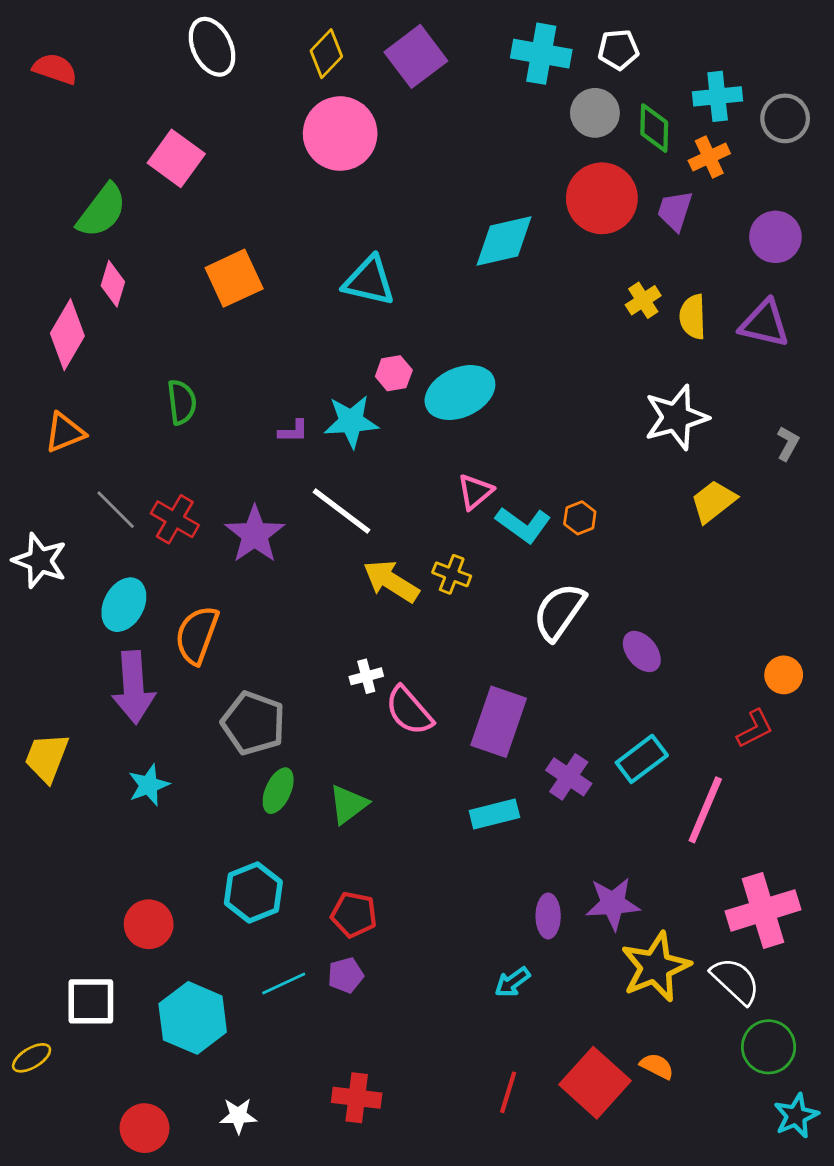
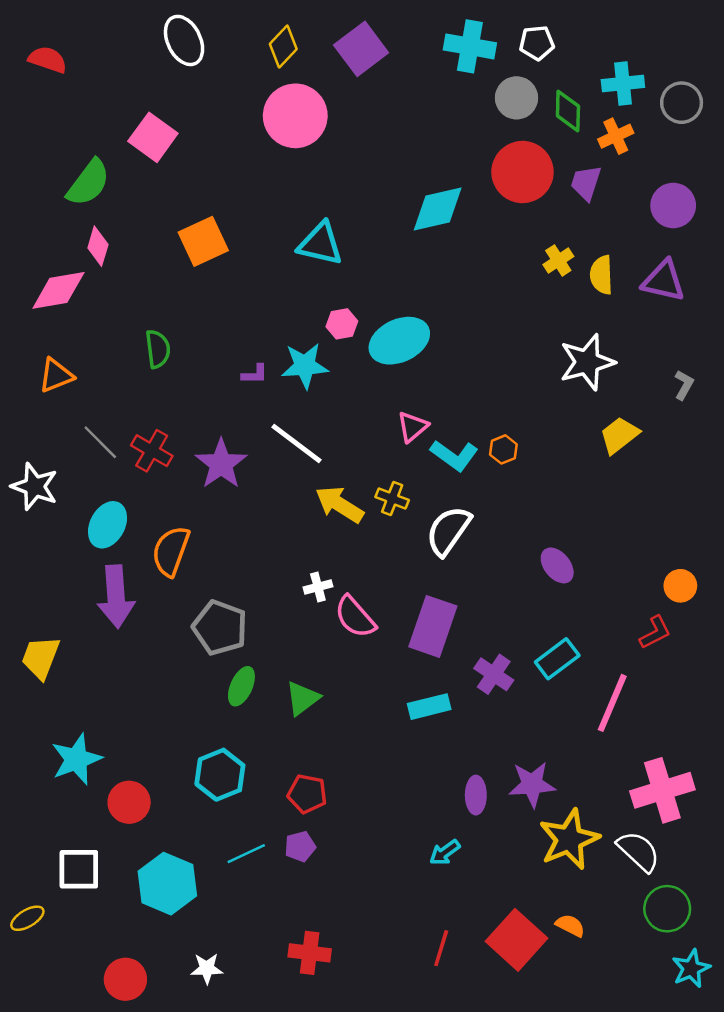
pink diamond: (67, 335) -> (58, 290), turned 50
white semicircle: (559, 612) -> (448, 531), moved
cyan star: (149, 785) -> (76, 759), moved, size x1.4

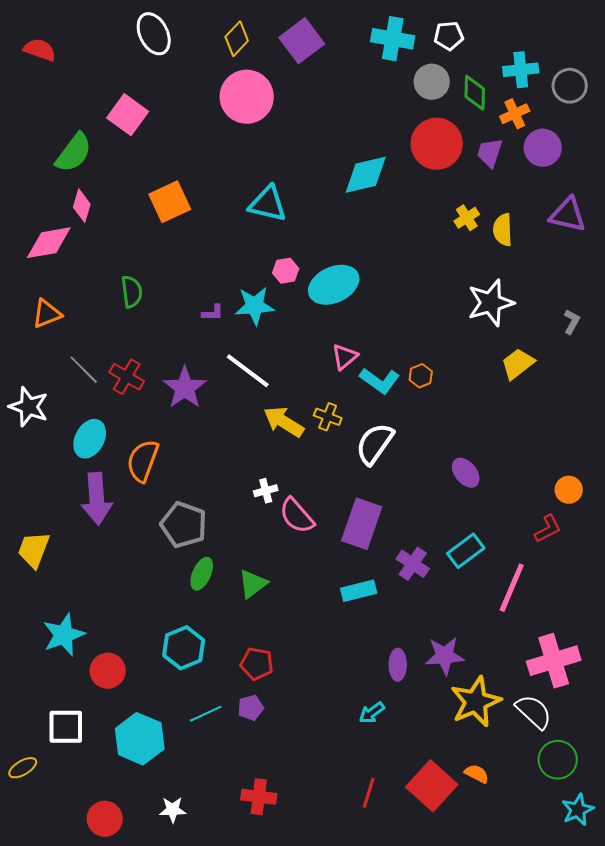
purple circle: (673, 205) -> (543, 148), moved
purple triangle: (664, 281) -> (568, 215), moved

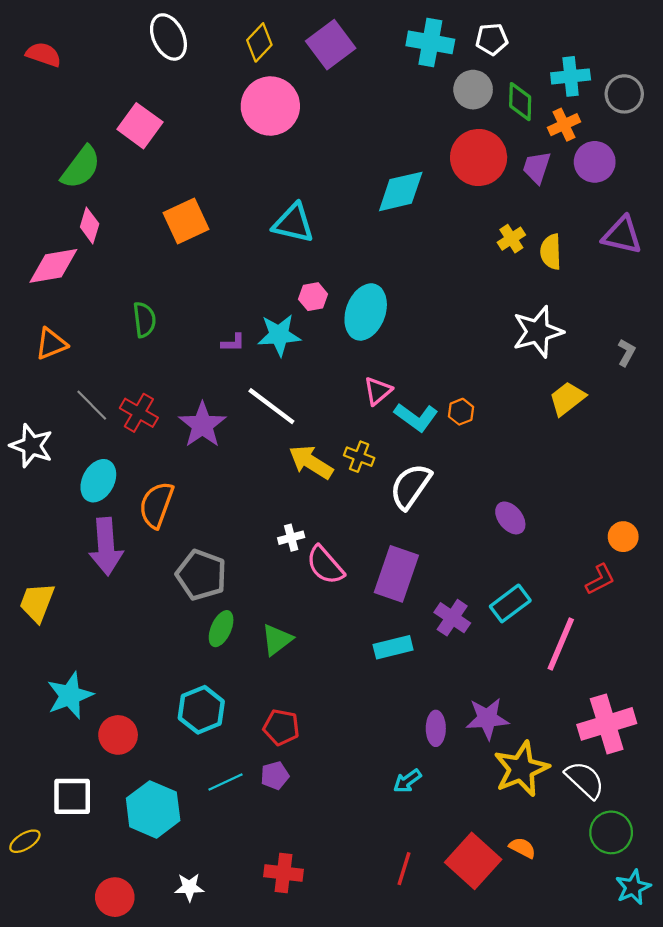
cyan ellipse: (334, 285) -> (366, 312), turned -45

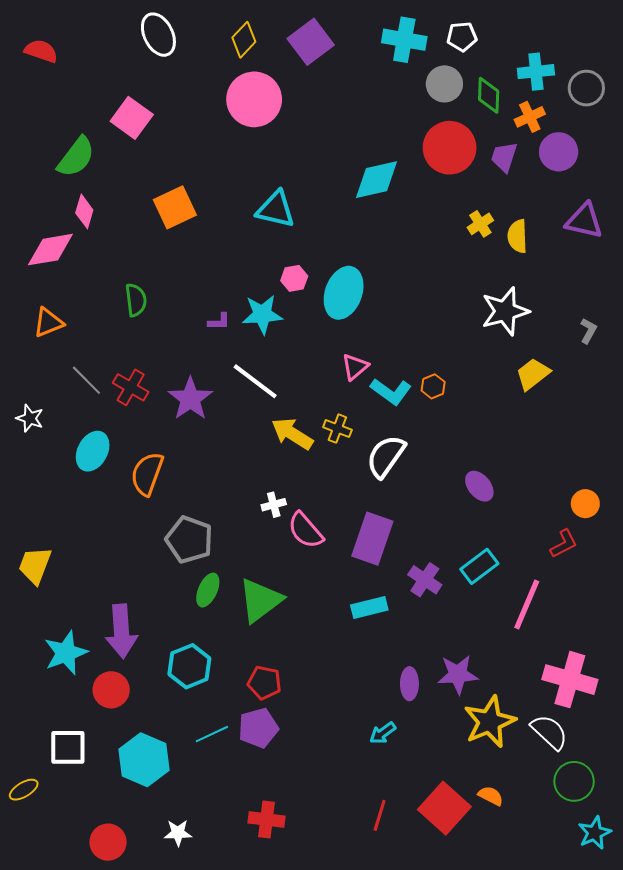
white star: (31, 446) -> (30, 418), size x0.7
purple arrow: (106, 546) -> (121, 631), moved
green triangle: (277, 640) -> (260, 600), size x1.5
pink cross: (607, 724) -> (570, 680), turned 33
purple pentagon: (275, 775) -> (258, 728), size x1.5

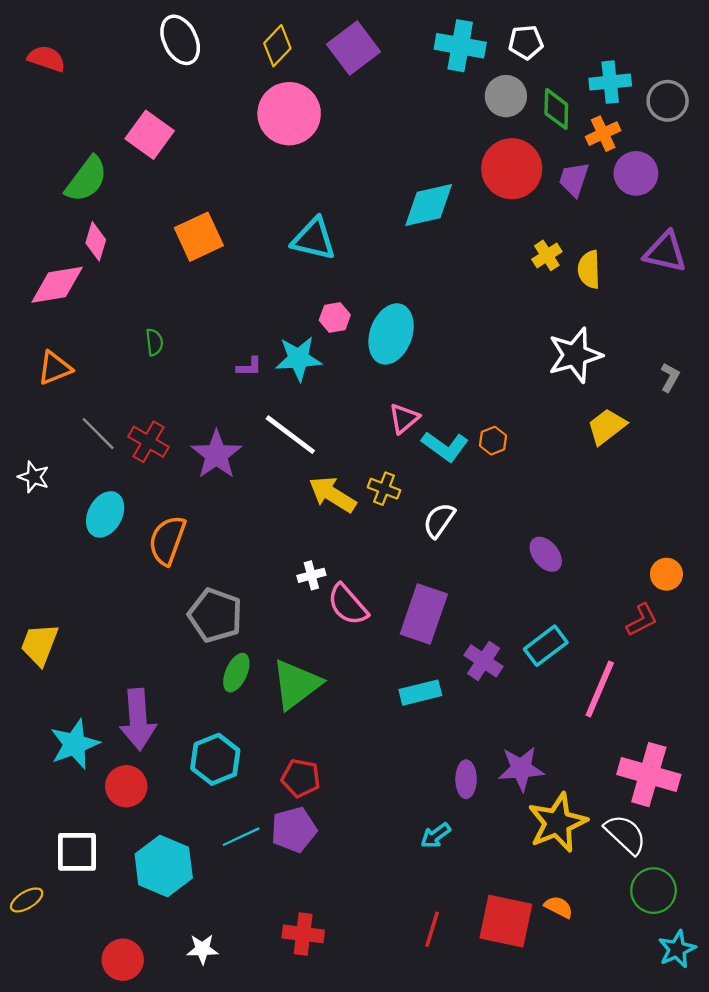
green semicircle: (136, 300) -> (154, 342), size x0.7
white semicircle: (386, 456) -> (439, 520), size x0.7
red square: (444, 808) -> (506, 921), turned -30

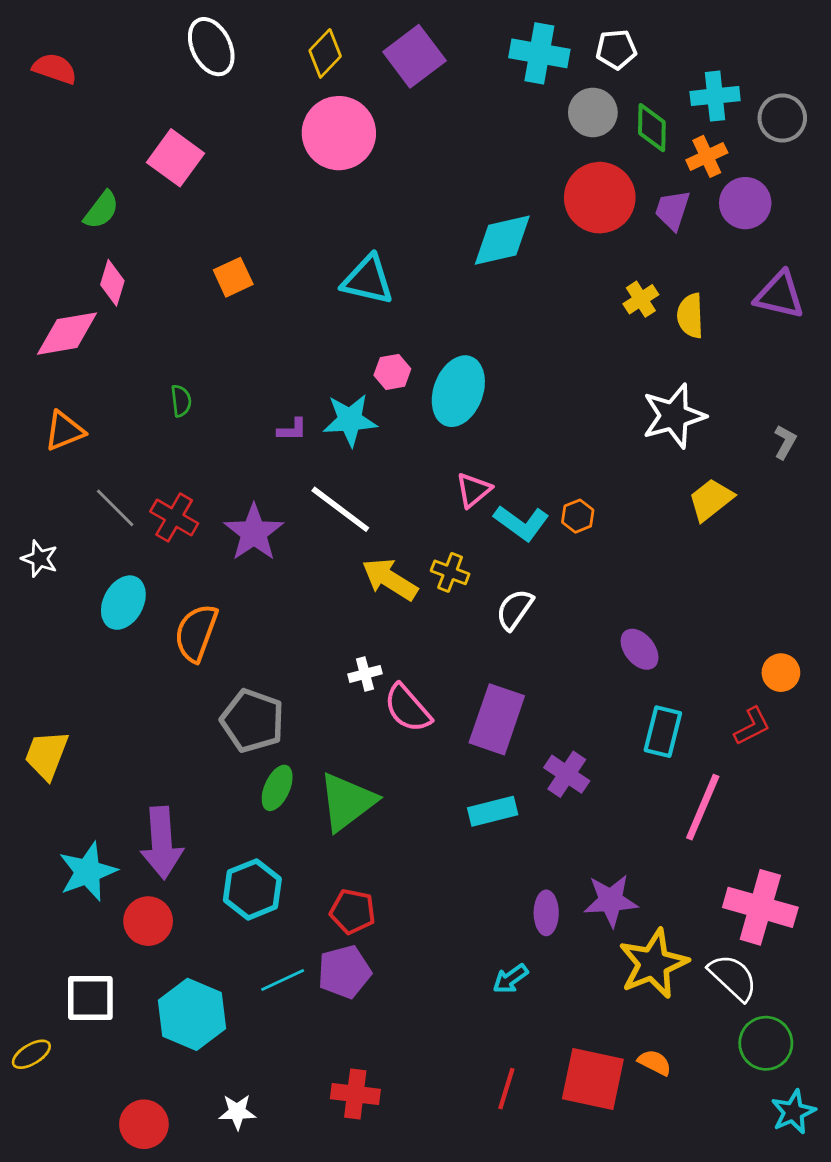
green semicircle: (86, 179) -> (101, 210), size x0.7
orange square: (199, 237) -> (233, 277), size x0.7
cyan rectangle: (546, 646) -> (663, 732), moved, turned -39

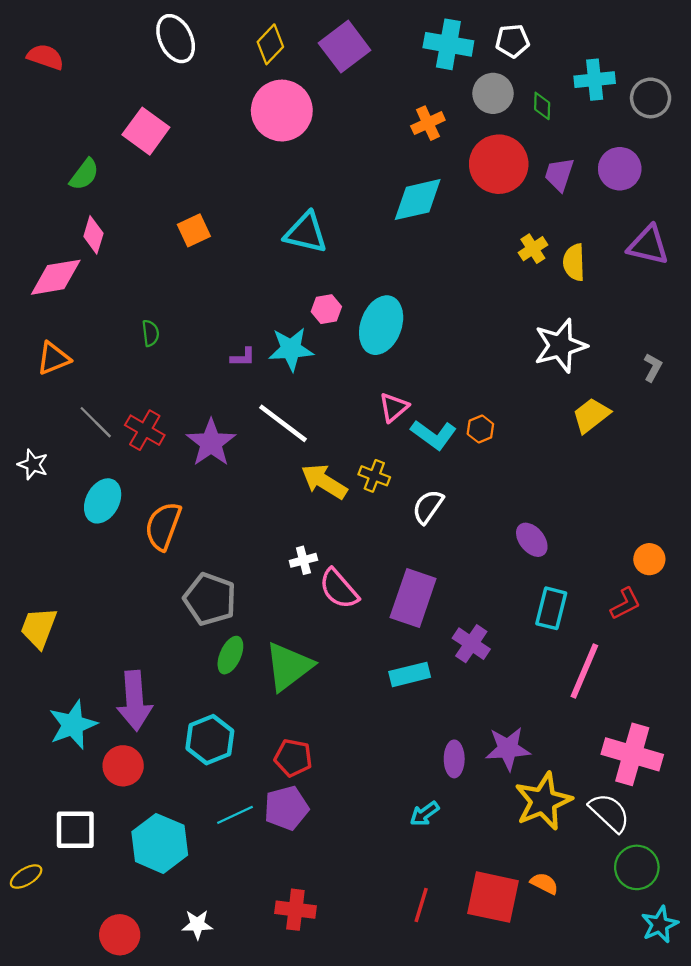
green diamond: (652, 128) -> (542, 106), size x0.7
orange cross: (707, 156) -> (428, 123), moved

